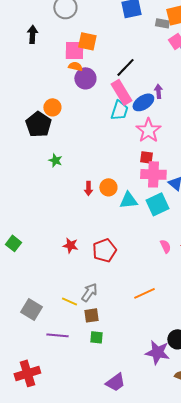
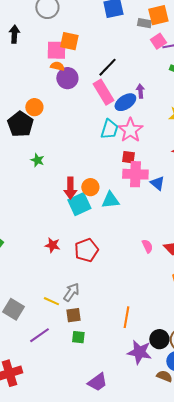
cyan trapezoid: (119, 110) -> (109, 129), moved
red arrow: (88, 188) -> (70, 188), size x1.5
cyan square: (157, 204) -> (79, 204), moved
orange line: (144, 293) -> (126, 317), moved, turned -55
purple line: (57, 335) -> (39, 335), turned -40

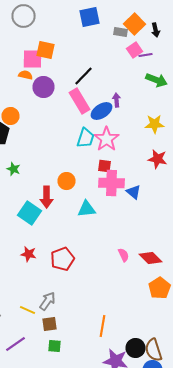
orange square: (158, 15) -> (134, 24), turned -30
orange semicircle: (57, 66) -> (26, 75), moved
orange circle: (90, 187) -> (66, 181), moved
cyan square: (79, 204) -> (30, 213), moved, turned -30

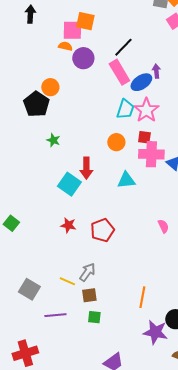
orange circle: (66, 181) -> (116, 142), moved
purple line: (16, 344) -> (55, 315), turned 30

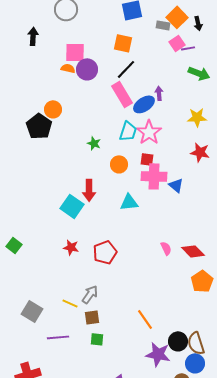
orange square: (85, 21) -> (123, 43), moved
purple circle: (83, 58) -> (87, 69), moved
green star: (53, 140) -> (94, 143), moved
orange line: (142, 297) -> (145, 319), turned -45

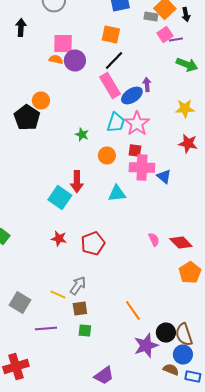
purple star: (158, 354) -> (146, 346), turned -30

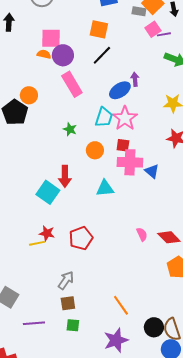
pink rectangle: (110, 86) -> (72, 84), moved
yellow line: (58, 294) -> (37, 243), moved, turned -35
purple star: (146, 346) -> (116, 340), moved

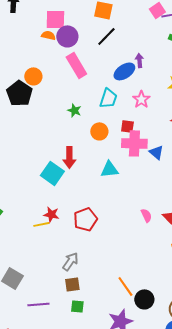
pink star: (125, 118) -> (141, 99), moved, size x0.7
black circle: (154, 327) -> (144, 299), moved

